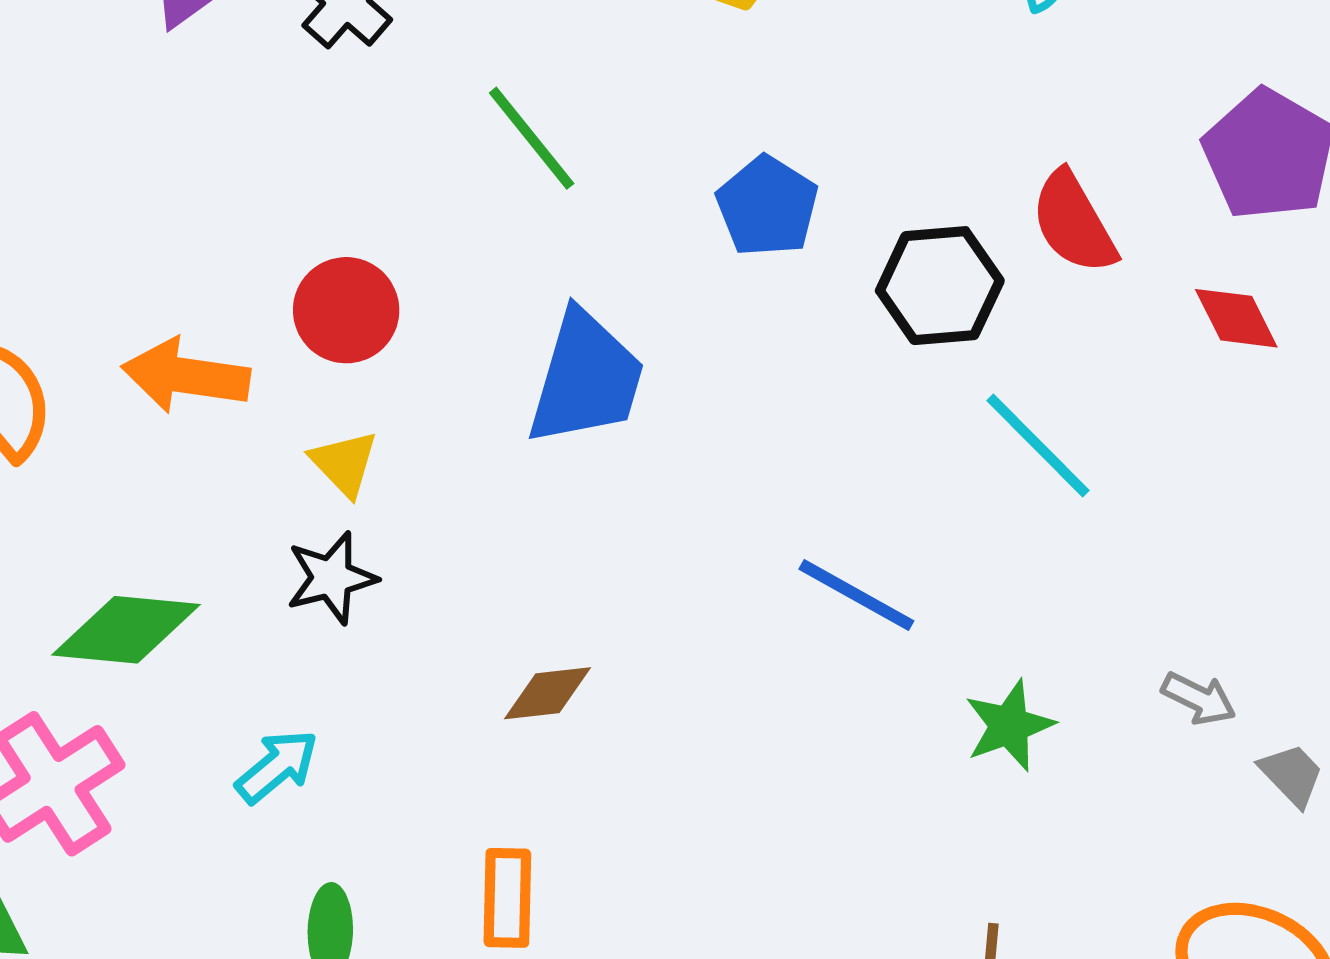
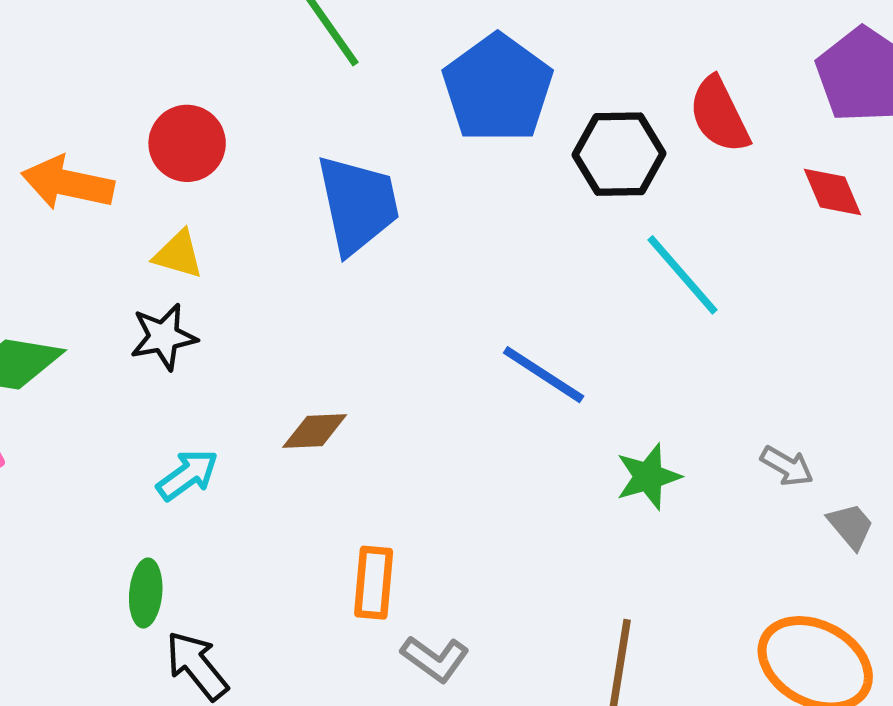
blue pentagon: (767, 206) -> (498, 88), size x1.5
blue trapezoid: (586, 378) -> (358, 204), turned -32
yellow triangle: (344, 463) -> (178, 254), turned -34
cyan arrow: (277, 766) -> (188, 475), moved
orange rectangle: (507, 898) -> (374, 583), moved

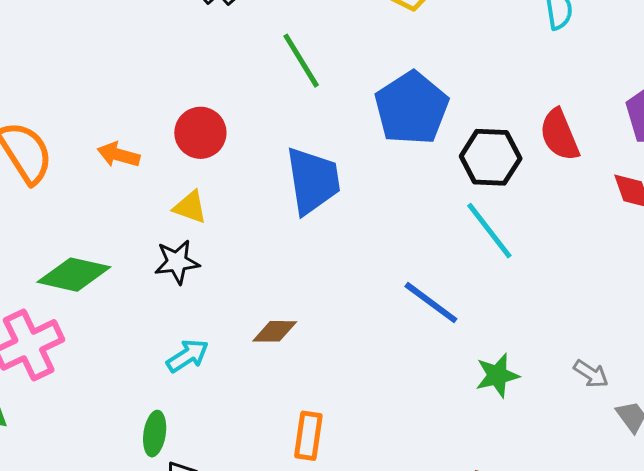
orange arrow: (68, 183) -> (118, 155), size x0.7
cyan line: (683, 275) -> (489, 231), moved

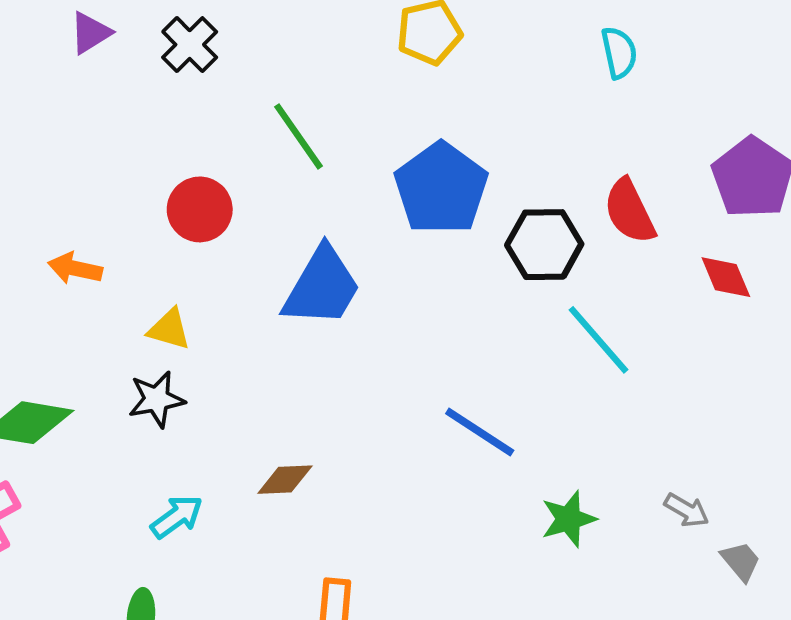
red circle: (200, 133) -> (200, 209), moved
blue trapezoid: (313, 181) -> (322, 287), turned 42
cyan line: (489, 231) -> (598, 340), moved

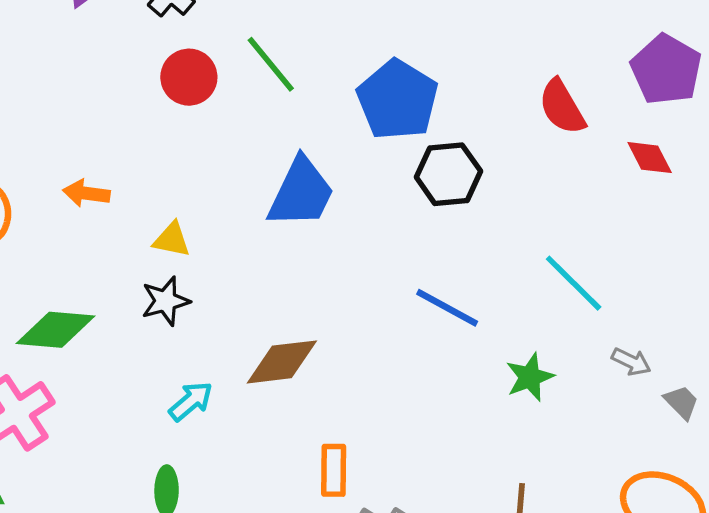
red circle: (200, 209) -> (189, 77), moved
black hexagon: (544, 245) -> (448, 174), moved
cyan line: (598, 340) -> (574, 283), moved
brown diamond: (285, 480) -> (282, 362), size x1.5

